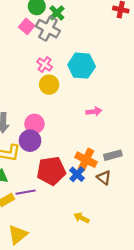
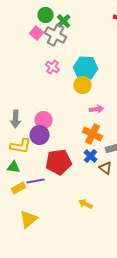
yellow circle: (49, 85) -> (83, 85), moved
orange cross: (86, 160) -> (93, 134), moved
blue cross: (77, 174) -> (91, 156), moved

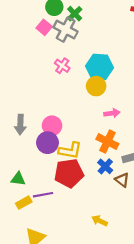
yellow L-shape: (21, 146) -> (70, 151), moved

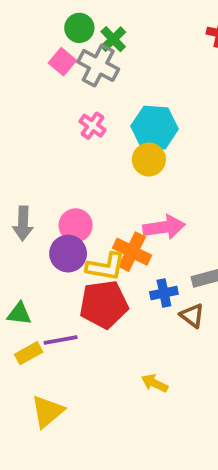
pink arrow: (112, 113) -> (164, 227), moved, size x1.5
orange cross: (107, 141) -> (132, 252), moved
blue cross: (105, 166) -> (164, 293), turned 35

